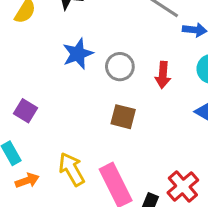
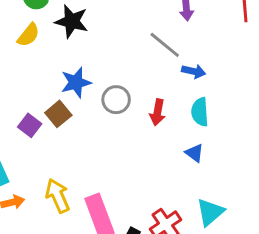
purple square: (25, 111) -> (30, 125), moved
brown square: (123, 117) -> (58, 114), moved, turned 30

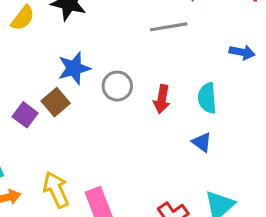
gray line: (165, 45) -> (169, 27), turned -48
blue arrow: (194, 71) -> (242, 52), moved

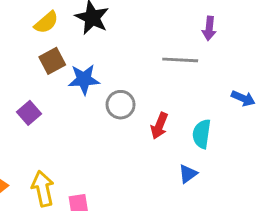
brown square: (56, 102) -> (52, 61), moved
blue triangle: (202, 142) -> (188, 174), turned 36

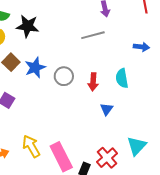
blue triangle: (188, 174) -> (106, 109), moved

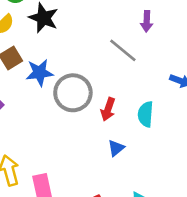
gray line: (93, 35) -> (123, 50), turned 40
gray circle: (64, 76) -> (73, 93), size x1.5

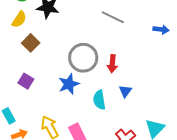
blue star: (40, 73) -> (69, 84), moved
cyan semicircle: (146, 114) -> (99, 100), moved

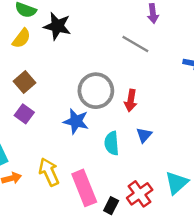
brown square: (31, 43) -> (24, 82), moved
blue star: (69, 84) -> (76, 121), turned 30

